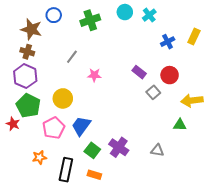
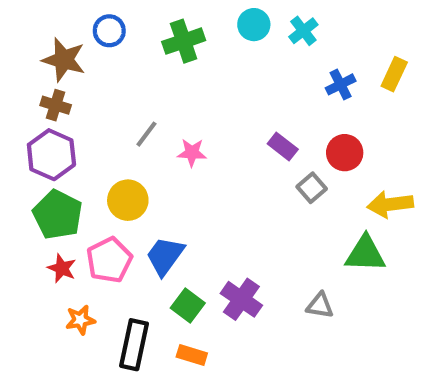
gray line: (72, 57) -> (146, 134), moved
red star: (13, 124) -> (62, 268), moved
green triangle: (180, 125) -> (365, 254), size x1.5

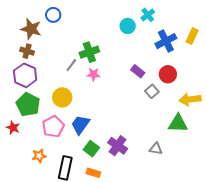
cyan circle: (254, 25) -> (128, 26), moved
green cross: (184, 41) -> (89, 52), moved
blue cross: (341, 84) -> (166, 41), size x1.5
red star: (62, 268) -> (13, 128), moved

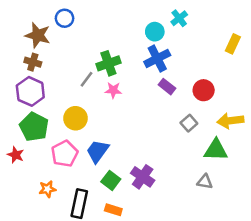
blue cross: (166, 41) -> (157, 58), moved
gray square: (152, 91) -> (189, 123), moved
gray triangle: (156, 149) -> (205, 182), moved

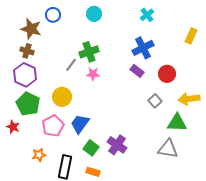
cyan circle: (155, 32) -> (94, 14), moved
blue cross: (157, 58) -> (143, 48), moved
gray triangle: (205, 182) -> (168, 149), size x1.5

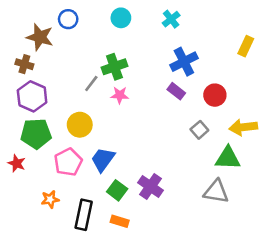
cyan cross: (147, 15) -> (171, 19), moved
brown cross: (27, 51) -> (24, 64), moved
green pentagon: (28, 104) -> (36, 134), turned -30

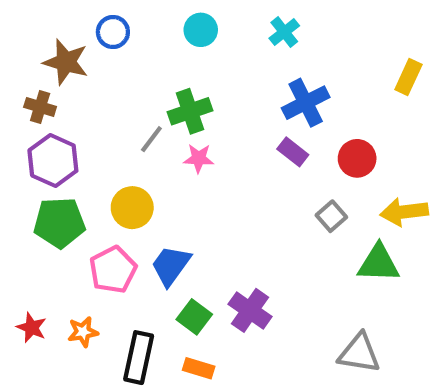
red star: (17, 163) -> (32, 328), moved
gray triangle: (216, 192) -> (359, 353), moved

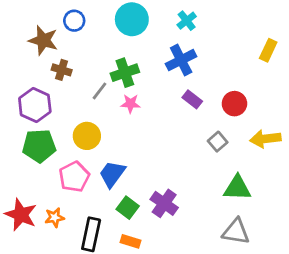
cyan circle: (201, 30) -> (132, 19), size x1.5
blue cross: (306, 103) -> (181, 60), moved
brown cross: (40, 107) -> (62, 70), moved
green triangle: (378, 263) -> (237, 188), moved
red star: (32, 328) -> (21, 215), size x1.6

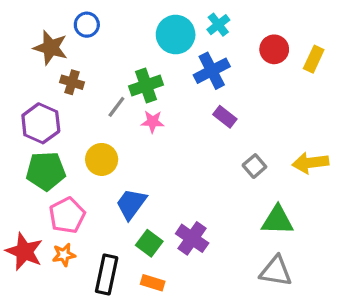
cyan circle: (132, 19) -> (176, 35), moved
red circle: (234, 104) -> (274, 49), moved
pink pentagon: (74, 177) -> (67, 215), moved

